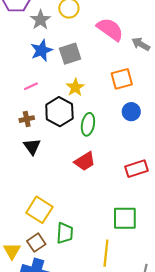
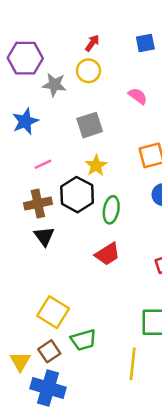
gray star: (40, 20) -> (54, 85), turned -30
pink semicircle: (110, 29) -> (138, 96), size x0.6
blue star: (42, 50) -> (25, 121), moved
brown cross: (27, 119) -> (38, 203), size x1.5
green trapezoid: (65, 233) -> (83, 340), turned 70

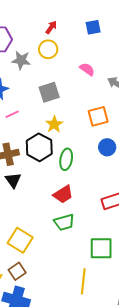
pink line: (43, 164) -> (12, 114), moved
green trapezoid: (83, 340) -> (64, 222), moved

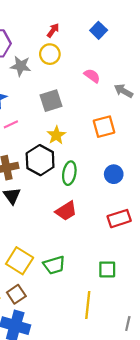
blue square: (93, 27) -> (99, 30), turned -35
blue circle: (107, 147) -> (114, 174), moved
green trapezoid: (64, 222) -> (54, 265), moved
green square: (101, 248) -> (107, 269), size x0.7

